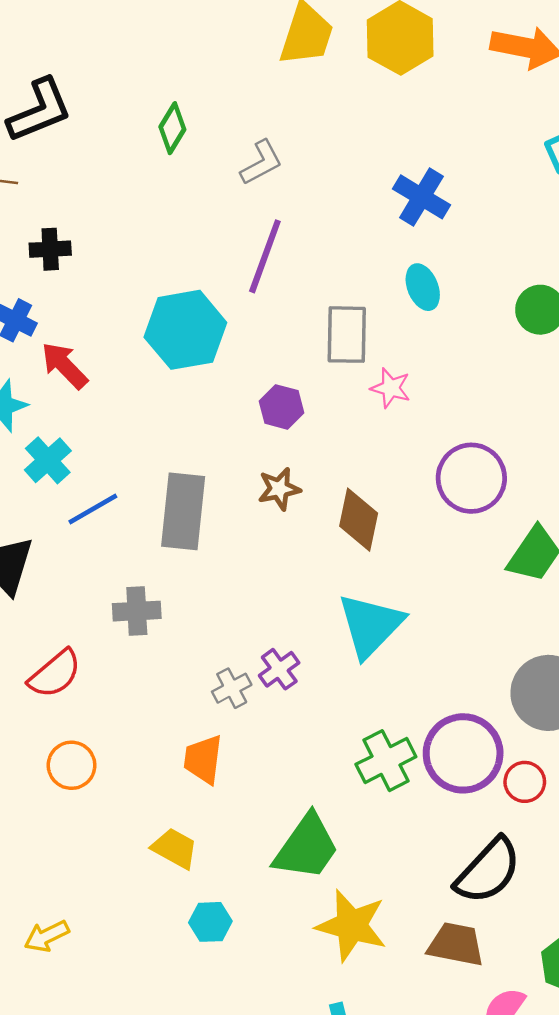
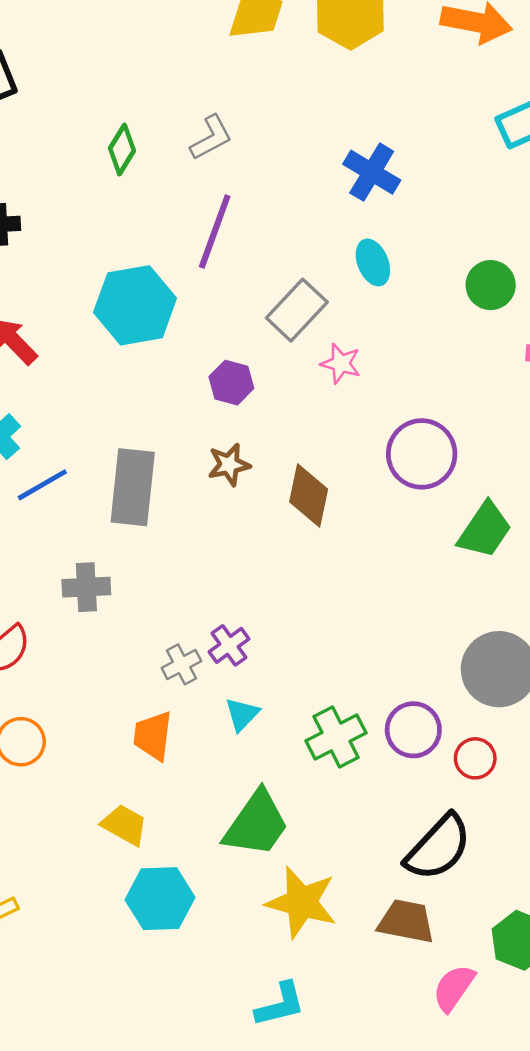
green diamond: (172, 128) -> (122, 149), moved
gray rectangle: (347, 335) -> (297, 310), turned 42
cyan triangle: (371, 625) -> (242, 714), moved, size x0.5
purple circle: (463, 753) -> (413, 730), size x0.7
cyan hexagon: (210, 922) -> (160, 899), size x1.6

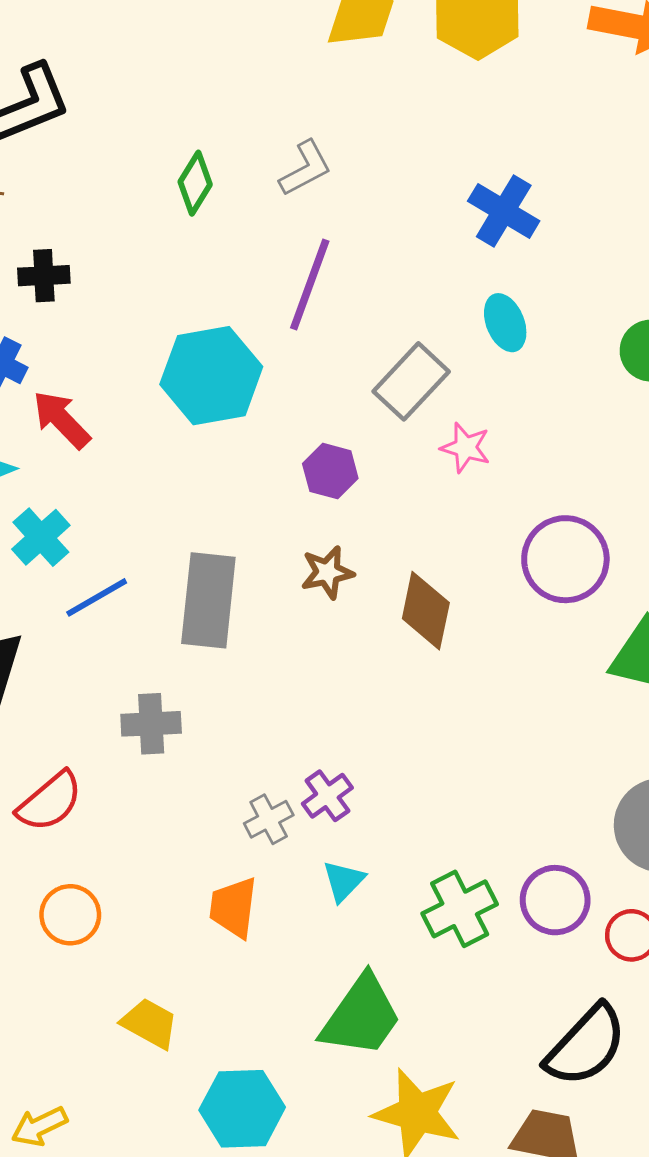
yellow trapezoid: (124, 825) -> (150, 1023), moved

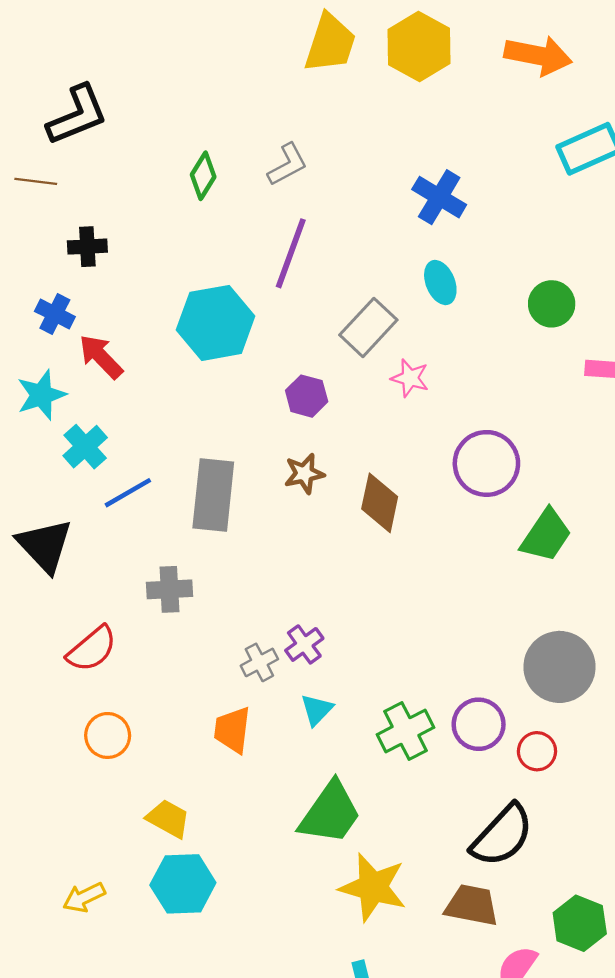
cyan hexagon: (242, 1109) -> (183, 884), moved

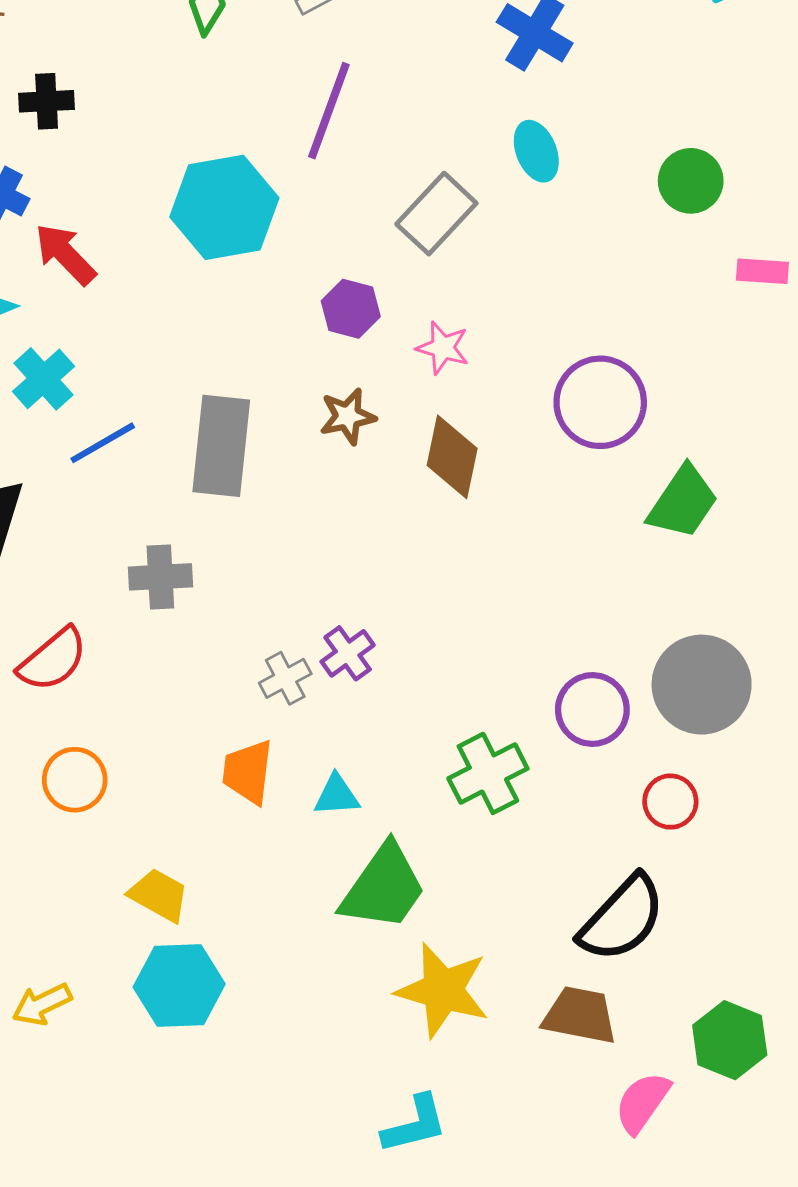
pink star: (410, 378) -> (443, 348), moved
cyan triangle: (317, 710) -> (337, 795), moved, turned 42
purple circle: (479, 724) -> (592, 710), moved

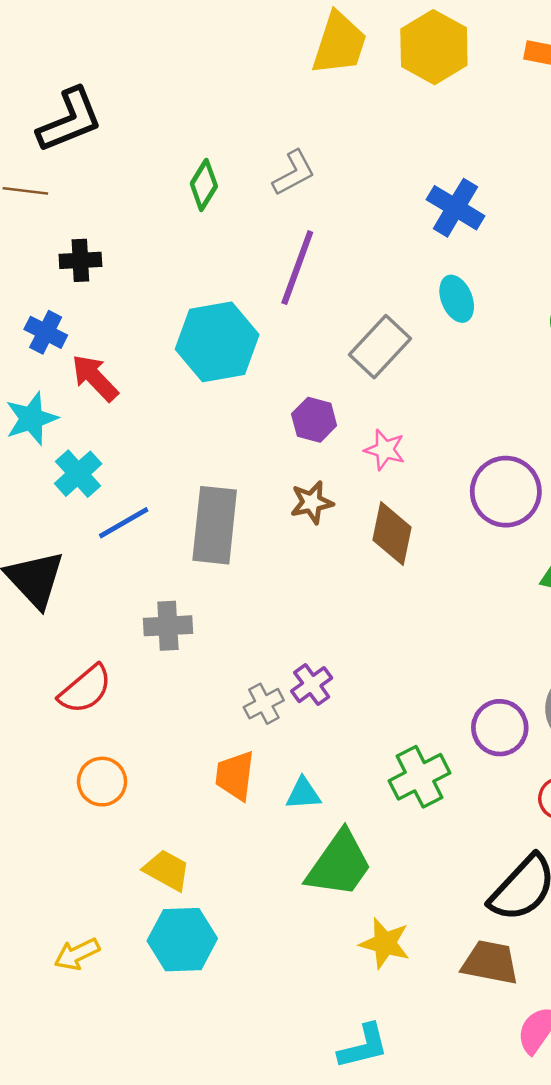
yellow star: (443, 990) -> (385, 943), size x0.7

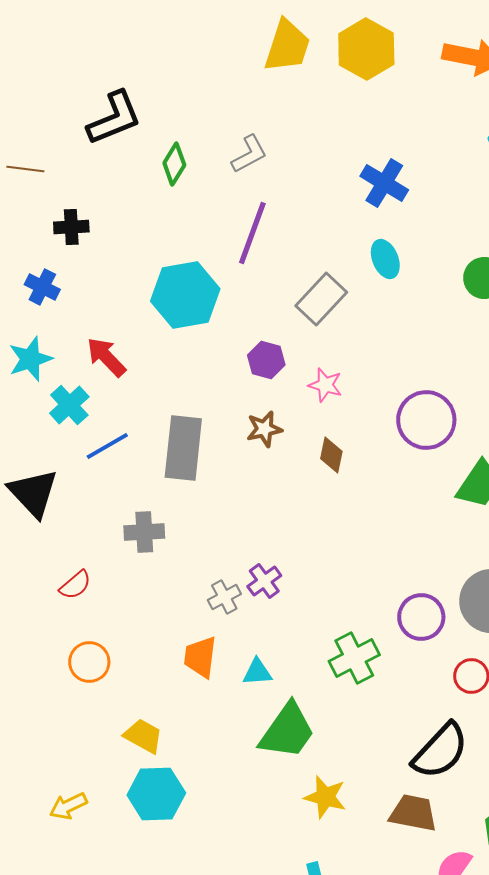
black L-shape: (70, 120) -> (114, 118), moved
red arrow: (95, 378) -> (106, 357), moved
brown diamond: (392, 534) -> (331, 455), size x0.7
red semicircle: (85, 689) -> (75, 585), size x0.7

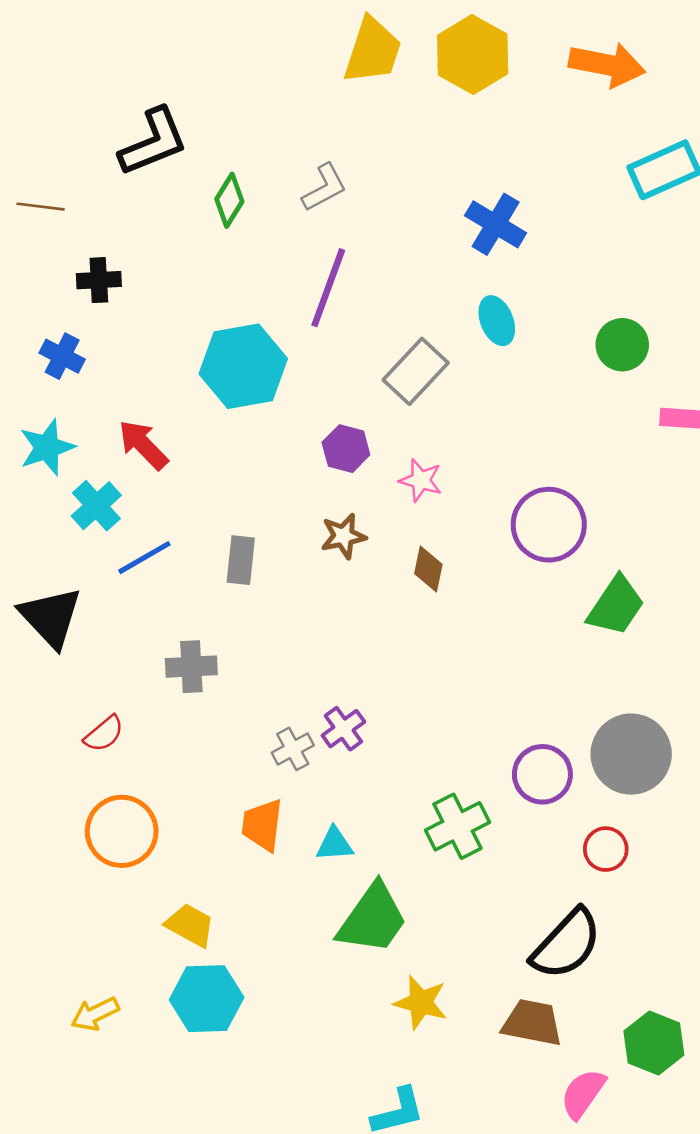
gray rectangle: (183, 448) -> (241, 560), size x0.6
orange circle: (89, 662) -> (122, 831), size x1.4

